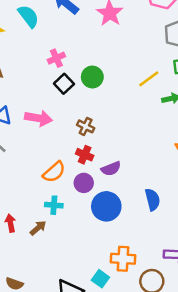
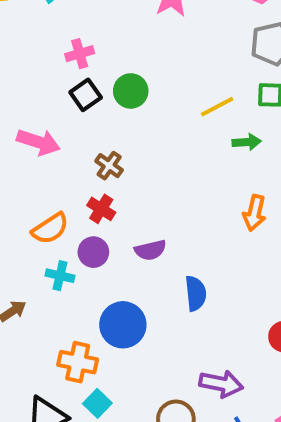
purple semicircle: (111, 169) -> (150, 250), moved
cyan cross: (54, 205) -> (60, 276), moved
blue circle: (106, 206) -> (123, 325), moved
orange cross: (123, 259) -> (78, 362), moved

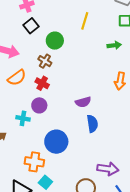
green circle: (131, 91) -> (55, 41), moved
yellow line: (217, 107) -> (85, 21), moved, turned -42
orange semicircle: (50, 229) -> (17, 78), moved
purple semicircle: (150, 250) -> (83, 102), moved

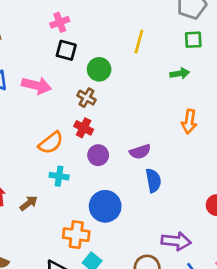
black square: (31, 26) -> (66, 50), turned -35
orange semicircle: (17, 78) -> (51, 143), moved
purple circle: (39, 105) -> (98, 155), moved

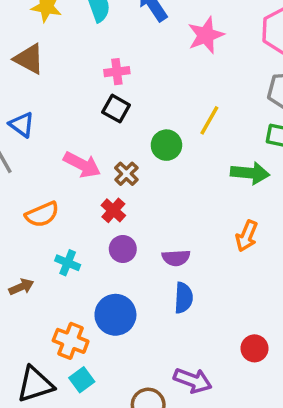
green circle: (99, 69) -> (166, 145), moved
green arrow: (180, 73) -> (250, 173), size x1.5
pink arrow: (36, 85) -> (82, 165), moved
orange semicircle: (51, 143) -> (42, 214), moved

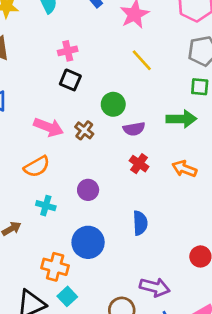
yellow line: (209, 120) -> (142, 60), moved, turned -65
red cross: (113, 210) -> (139, 164), moved
orange semicircle: (42, 214) -> (37, 167), moved
orange arrow: (247, 236) -> (184, 169), turned 95
purple semicircle: (176, 258) -> (134, 129), moved

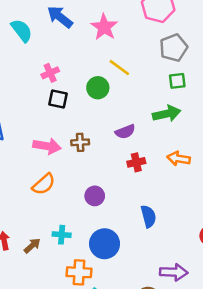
green circle: (113, 104) -> (98, 88), moved
brown cross: (84, 130) -> (80, 142), turned -30
red cross: (139, 164) -> (136, 162), turned -36
cyan cross: (46, 206) -> (62, 235), moved

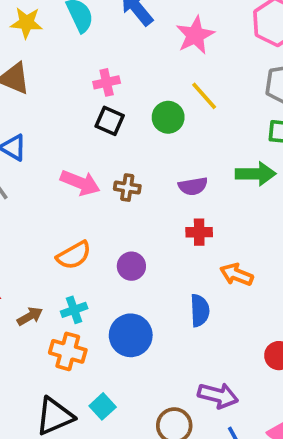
orange arrow: (179, 159) -> (237, 275), moved
orange semicircle: (44, 184) -> (74, 255), moved
cyan cross: (62, 235) -> (74, 310), turned -36
orange cross: (79, 272) -> (68, 351), moved

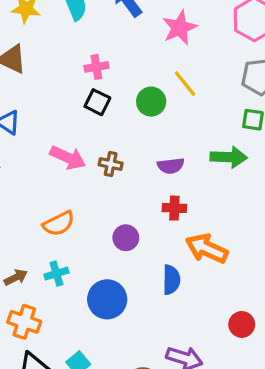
purple circle: (131, 266) -> (126, 238), moved
orange arrow: (237, 275) -> (207, 249), size x1.4
orange cross: (68, 351) -> (24, 322), moved

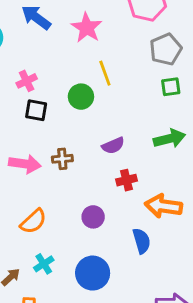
yellow line: (185, 84) -> (105, 73), turned 35
green arrow: (229, 157) -> (169, 139), moved

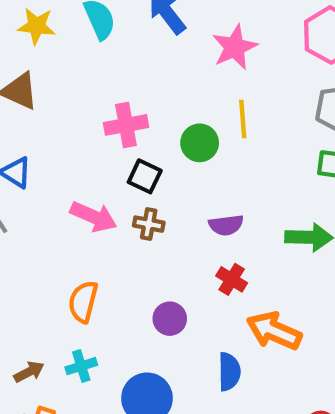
pink cross: (27, 81) -> (126, 125), moved, size x1.4
black square: (36, 110) -> (145, 176), moved
red cross: (127, 180) -> (232, 279), turned 30
orange semicircle: (33, 221) -> (83, 302), turned 132

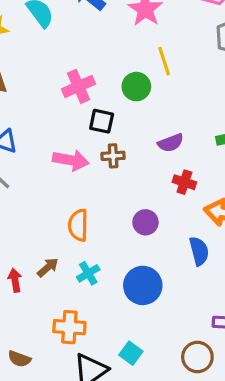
brown arrow: (29, 372) -> (48, 267), moved

